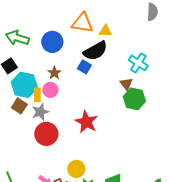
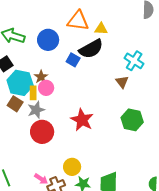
blue square: (84, 67) -> (73, 60), moved
brown star: (54, 73) -> (41, 77), moved
green hexagon: (134, 99) -> (132, 120), moved

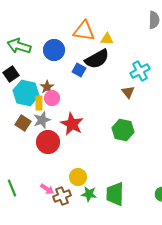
cyan cross: (134, 61) -> (140, 71), turned 30
brown square: (15, 104) -> (23, 123), moved
red star: (82, 120) -> (72, 124), moved
green hexagon: (132, 120) -> (123, 130), moved

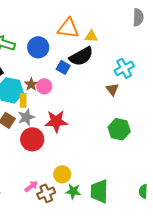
pink circle: (52, 98) -> (44, 86), moved
red star: (72, 124) -> (56, 121), turned -30
green hexagon: (123, 130) -> (119, 129), moved
pink arrow: (47, 189) -> (31, 186), turned -72

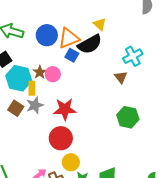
orange triangle: (68, 28) -> (69, 38), moved, turned -30
yellow triangle: (91, 36) -> (100, 24), turned 40
red circle: (32, 139) -> (61, 138), moved

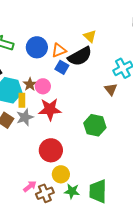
orange triangle: (69, 38) -> (59, 50), size x0.7
red star: (65, 109) -> (50, 109), moved
green hexagon: (128, 117) -> (95, 125), moved

